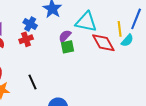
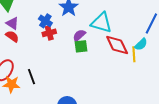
yellow line: (120, 29) -> (134, 54), moved
red cross: (26, 39) -> (49, 33), moved
black line: (32, 82) -> (32, 77), moved

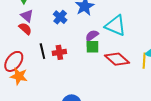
red cross: (49, 33) -> (59, 52), moved
red diamond: (117, 45) -> (117, 59), moved, turned -30
black line: (32, 77) -> (42, 51), moved

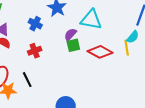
black line: (42, 51) -> (27, 80), moved
red cross: (59, 52) -> (35, 51), moved

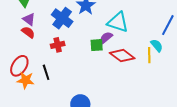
blue cross: (35, 24) -> (62, 18), size x1.5
purple semicircle: (70, 34) -> (106, 38), moved
cyan semicircle: (133, 37) -> (157, 45), turned -88

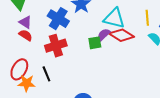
red cross: (58, 45) -> (56, 46), size x1.5
yellow line: (149, 55) -> (147, 18), moved
red diamond: (122, 56) -> (122, 35), moved

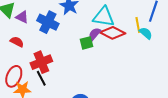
yellow line: (147, 18) -> (138, 25), moved
purple triangle: (25, 22) -> (22, 17), moved
red cross: (56, 46) -> (41, 62), moved

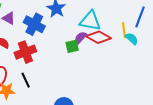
red cross: (41, 62) -> (25, 52), moved

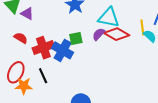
blue cross: (34, 24) -> (63, 50), moved
green square: (72, 46) -> (76, 39), moved

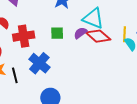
blue cross: (63, 50) -> (39, 63), moved
black line: (43, 76) -> (15, 75), moved

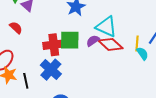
green square: (57, 33) -> (70, 40), size x1.5
red cross: (24, 36) -> (54, 45), moved

